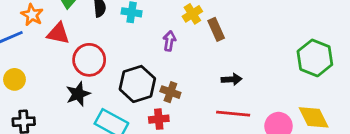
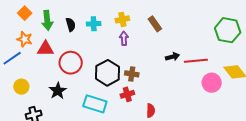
yellow cross: (192, 14) -> (122, 19), moved, turned 32
black star: (78, 94) -> (58, 91), moved
red line: (233, 114) -> (196, 61), moved

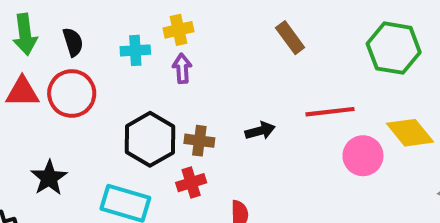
cyan cross: (94, 24) -> (135, 50), moved
brown rectangle: (155, 24) -> (290, 38), moved
black arrow: (172, 57) -> (260, 131), moved
red circle: (71, 63) -> (72, 93), moved

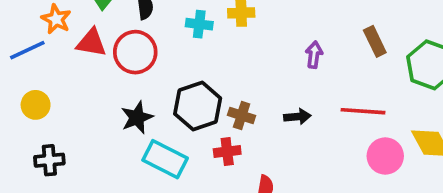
brown rectangle: (290, 38) -> (375, 41), moved
purple arrow: (182, 68) -> (314, 55), moved
black star: (49, 178) -> (137, 117), moved

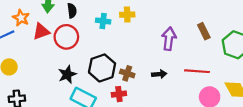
red triangle: (91, 43) -> (41, 31), turned -30
purple arrow: (314, 55) -> (169, 39), size x1.5

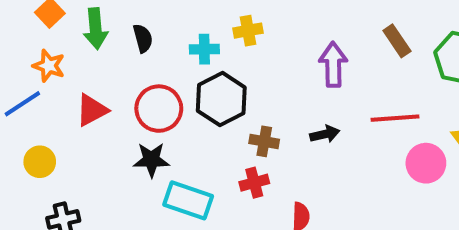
red triangle: (41, 31) -> (92, 110), moved
red circle: (66, 37) -> (159, 109), moved
black hexagon: (102, 68) -> (221, 99), moved
black star: (67, 74) -> (151, 160), turned 30

